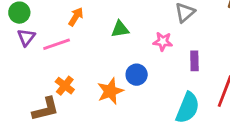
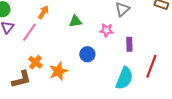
pink line: (57, 44) -> (29, 32), turned -36
orange star: (110, 91) -> (58, 71), moved

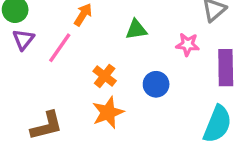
purple rectangle: (129, 44) -> (226, 68), size x1.5
orange cross: (35, 62) -> (105, 76), moved

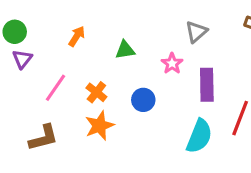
pink star: (188, 44) -> (172, 64), turned 30
pink line: (60, 48) -> (56, 88), moved

